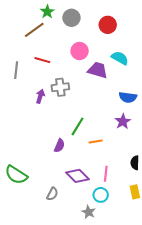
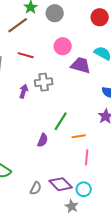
red circle: (108, 25) -> (100, 17), moved
pink line: (106, 174) -> (87, 157), moved
purple diamond: (78, 176) -> (61, 184), moved

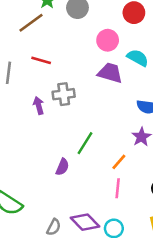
pink circle: (63, 46) -> (108, 40), moved
purple arrow: (24, 91) -> (39, 105), turned -32
orange line: (79, 136) -> (119, 162), moved, turned -40

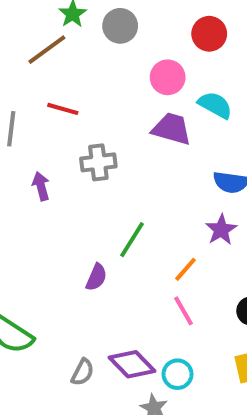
purple arrow: (39, 105) -> (41, 186), moved
pink line: (118, 188) -> (183, 311), turned -36

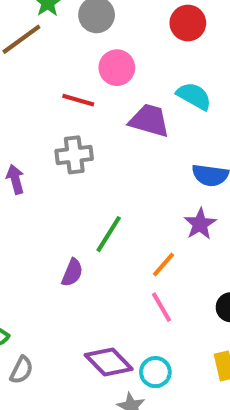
pink circle: (168, 77) -> (117, 68), moved
red line: (63, 109) -> (78, 100), moved
gray semicircle: (83, 372) -> (21, 370), moved

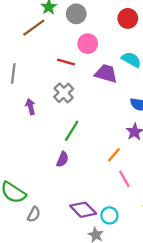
gray cross: (74, 155) -> (64, 93), turned -36
green line: (109, 234) -> (72, 131), moved
pink line: (161, 307) -> (124, 179), moved

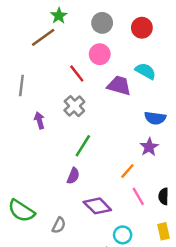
gray circle: (76, 14) -> (102, 23), moved
red line: (66, 62) -> (77, 73), turned 36
purple diamond: (83, 210) -> (97, 206), moved
gray semicircle: (34, 214) -> (59, 225), moved

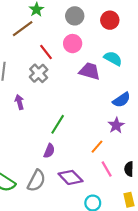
red line: (77, 73) -> (46, 52), moved
gray cross: (74, 106) -> (39, 73), moved
blue semicircle: (155, 118) -> (121, 100), turned -42
gray semicircle: (59, 225) -> (36, 181), moved, size x1.5

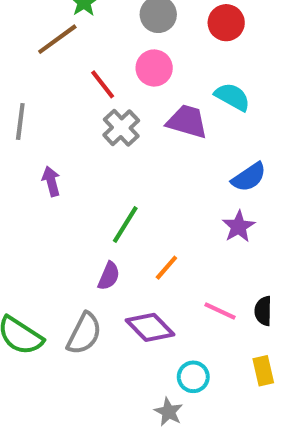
gray cross: (39, 73) -> (121, 128), moved
orange line: (97, 147) -> (166, 268), moved
pink line: (107, 169) -> (220, 311), turned -35

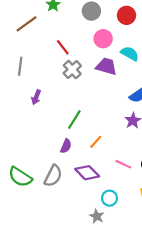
brown line: (57, 39) -> (27, 24), moved
pink circle: (154, 68) -> (103, 39), moved
purple arrow: (51, 181) -> (36, 97), turned -144

